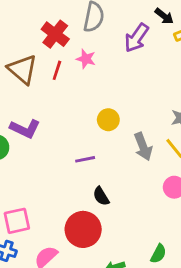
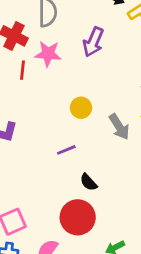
purple arrow: (137, 38) -> (93, 42), moved
pink star: (86, 59) -> (48, 54), size x1.4

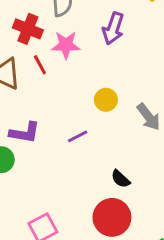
red line: (22, 70) -> (40, 65), turned -30
purple line: (66, 150) -> (78, 136), moved

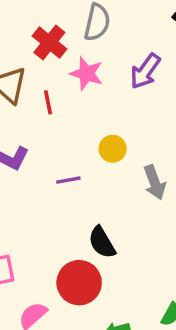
red line: (40, 65) -> (48, 102), moved
black semicircle: (121, 179) -> (102, 242), size x1.4

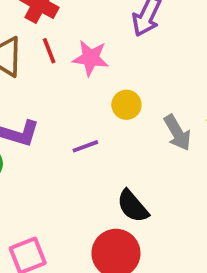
pink star: (87, 74) -> (91, 58), moved
red line: (48, 102) -> (49, 51), moved

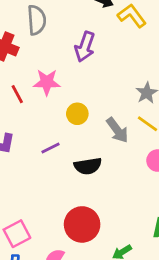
red line: (49, 51) -> (17, 94), moved
black semicircle: (133, 206) -> (88, 166), moved, turned -52

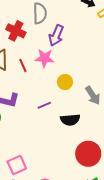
purple arrow: (85, 47) -> (56, 35), moved
red circle: (82, 224) -> (88, 154), moved

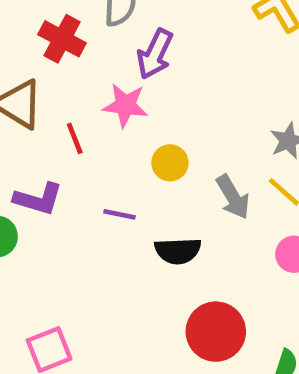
red line: (23, 65) -> (75, 138), moved
purple line: (44, 105) -> (120, 214), turned 32

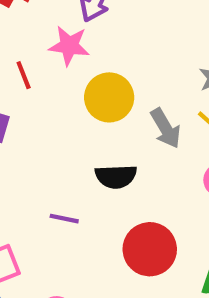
yellow circle: (170, 163) -> (109, 97), size x1.5
purple line: (120, 214) -> (64, 219), moved

